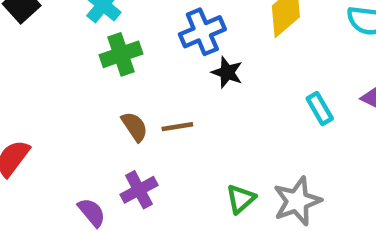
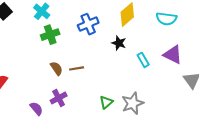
black star: (227, 72) -> (119, 43), moved

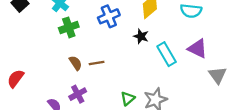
cyan rectangle: (143, 60) -> (167, 54), size x1.5

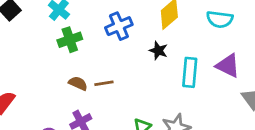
cyan rectangle: (167, 54) -> (190, 72), turned 35
brown semicircle: (75, 63) -> (78, 83), turned -32

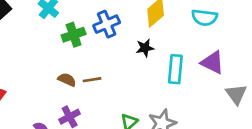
green cross: (70, 40) -> (74, 35), moved
black star: (158, 51) -> (145, 48), turned -30

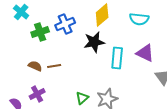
black star: (145, 48) -> (94, 42), size x1.5

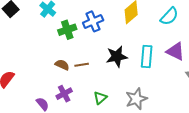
cyan semicircle: (139, 19) -> (169, 16), turned -54
black star: (94, 42) -> (117, 57), moved
green triangle: (82, 98) -> (100, 98), moved

